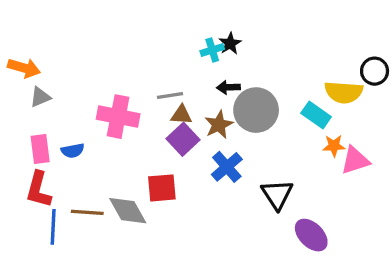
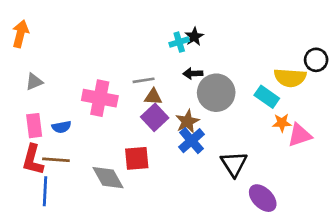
orange arrow: (24, 68) -> (20, 34), moved, turned -92
brown star: (219, 125) -> (187, 121), moved
brown line: (87, 212) -> (56, 160), moved

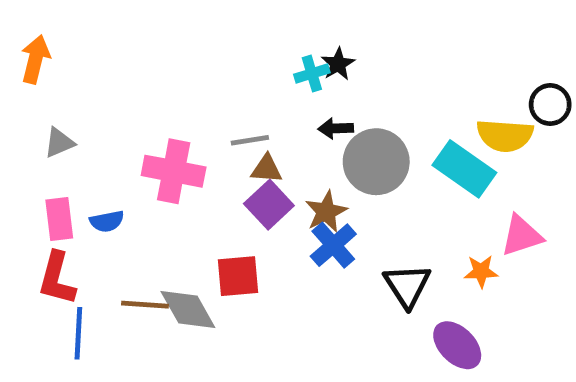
cyan rectangle: (267, 97) -> (464, 169), size x1.4
orange star: (282, 123) -> (481, 271), moved
brown line: (56, 160) -> (145, 305), moved

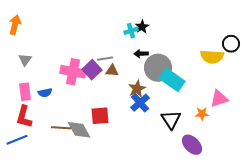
gray triangle: (59, 143) -> (25, 60), turned -32
cyan rectangle: (464, 169) -> (172, 80), moved
purple square: (269, 205) -> (92, 70), moved
blue line: (78, 333) -> (17, 140), moved, turned 65

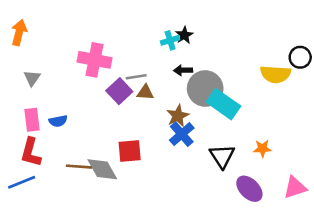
pink cross: (73, 72) -> (95, 60), moved
pink triangle: (219, 99) -> (295, 187), moved

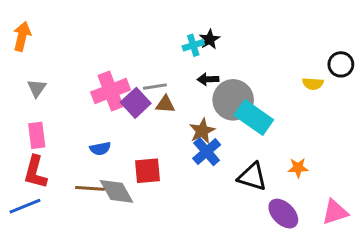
pink cross: (95, 60) -> (111, 91), moved, turned -32
yellow semicircle: (275, 74) -> (313, 84), size x0.6
blue semicircle: (58, 121) -> (100, 149), moved
black triangle: (222, 156) -> (252, 177), turned -40

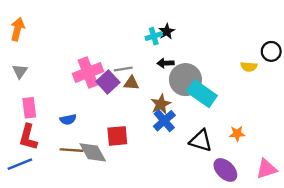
gray triangle: (37, 88) -> (20, 71), moved
blue semicircle: (100, 149) -> (68, 119), moved

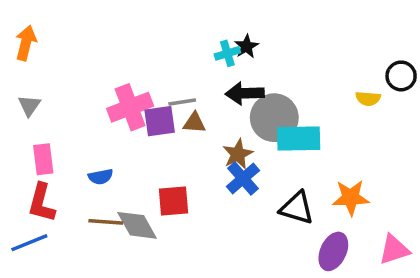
black arrow: (165, 63) -> (245, 93), size x1.5
purple square: (108, 82) -> (160, 121), turned 35
cyan rectangle: (202, 94) -> (299, 138), turned -36
orange star: (237, 134) -> (351, 198), size x1.5
purple ellipse: (225, 170) -> (333, 251), turned 70

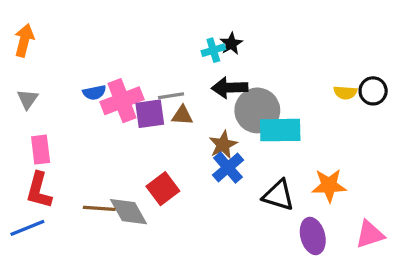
black circle: (401, 76) -> (373, 91), moved
blue semicircle: (101, 177) -> (94, 93), moved
red square: (174, 201) -> (163, 189), turned -32
purple ellipse: (333, 251) -> (313, 236), turned -40

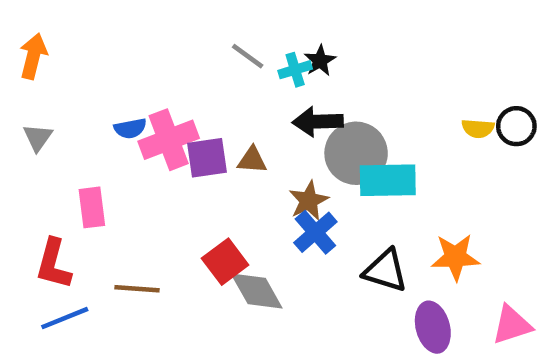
gray line: (171, 96) -> (248, 56), moved, turned 45
pink rectangle: (41, 150) -> (92, 207), moved
gray diamond: (129, 212) -> (257, 291), moved
blue line: (27, 228) -> (65, 318), moved

